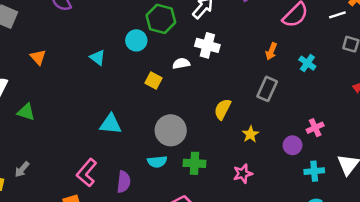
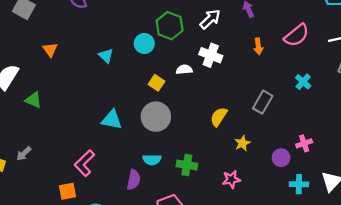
orange arrow: (271, 51) -> (258, 46), moved, turned -35
gray circle: (171, 130) -> (156, 117), moved
purple semicircle: (124, 182) -> (134, 180), moved

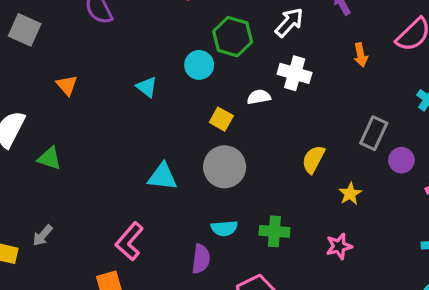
purple circle: (281, 158) -> (401, 160), moved

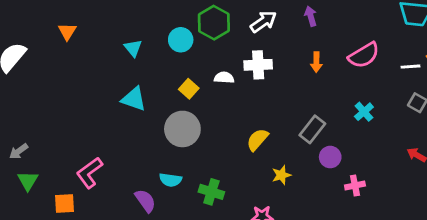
white cross: (295, 73) -> (258, 65), turned -32
green triangle: (50, 158) -> (28, 181), moved, turned 30
cyan triangle: (163, 177) -> (134, 99), moved
purple semicircle: (201, 259) -> (145, 201), turned -55

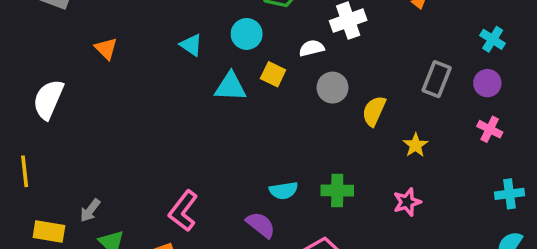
cyan circle: (181, 40) -> (247, 34), moved
cyan triangle: (134, 99) -> (230, 87), moved
gray circle: (182, 129) -> (333, 88), moved, size x0.7
purple circle: (330, 157) -> (487, 83), moved
pink cross: (355, 185) -> (490, 129), moved, turned -36

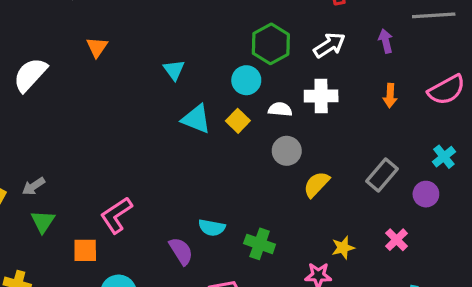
cyan circle: (247, 34) -> (246, 80), moved
pink cross: (490, 129) -> (397, 240), moved
yellow star: (415, 145) -> (343, 248), moved

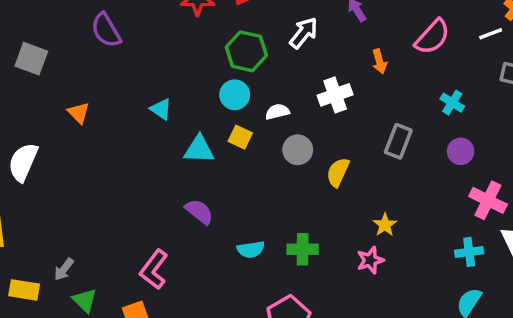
white cross: (321, 96) -> (335, 95), moved
purple circle: (426, 194) -> (461, 151), moved
pink cross: (397, 240) -> (488, 200), moved, size x1.5
purple semicircle: (181, 251) -> (199, 212), moved

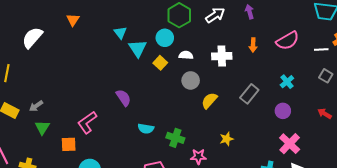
cyan triangle: (199, 149) -> (138, 48), moved, turned 36
pink star: (370, 260) -> (198, 157), moved

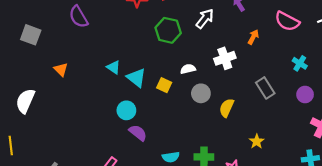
cyan circle: (165, 38) -> (126, 110), moved
pink semicircle: (288, 41) -> (287, 21), turned 75
orange arrow: (253, 45) -> (253, 37), turned -136
gray rectangle: (249, 94) -> (265, 88), turned -54

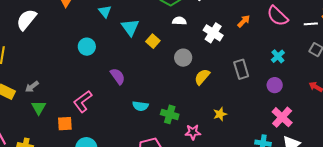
white cross: (225, 58) -> (213, 33), turned 36
cyan triangle: (114, 67) -> (105, 11), moved
white semicircle: (188, 69) -> (179, 21), moved
cyan circle: (126, 110) -> (87, 47), moved

